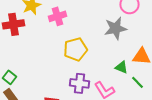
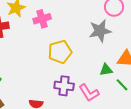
green triangle: (122, 67) -> (106, 70), turned -32

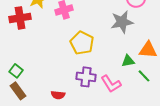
yellow pentagon: (60, 52) -> (82, 43), turned -30

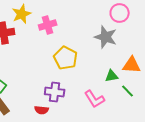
gray star: (122, 22) -> (106, 37), turned 30
purple cross: (86, 77) -> (55, 92), moved

